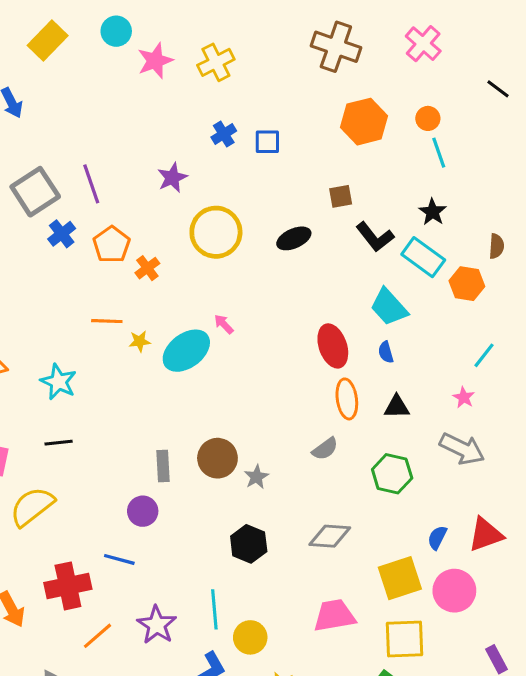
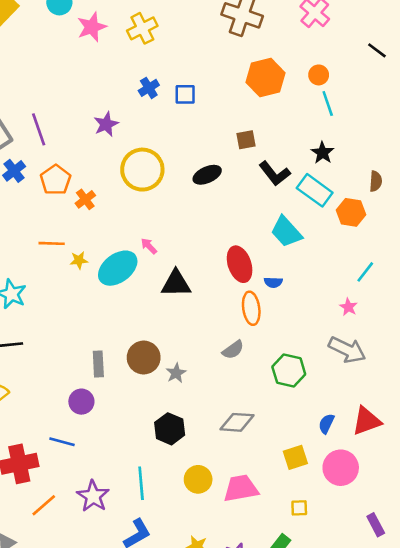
blue semicircle: (386, 352) -> (273, 282), moved, turned -72
black triangle: (397, 407) -> (176, 284), moved, size x1.4
yellow square: (400, 578) -> (295, 457), size x0.7
yellow circle: (250, 637) -> (198, 479), moved
yellow square: (405, 639) -> (299, 508), size x0.5

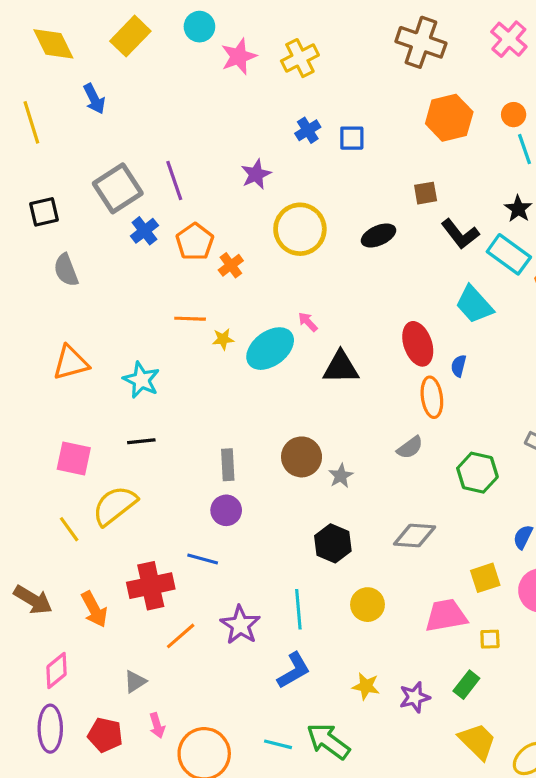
blue semicircle: (273, 282) -> (459, 366), turned 102
gray rectangle: (98, 364) -> (228, 465), moved
pink trapezoid: (241, 488) -> (446, 616), moved

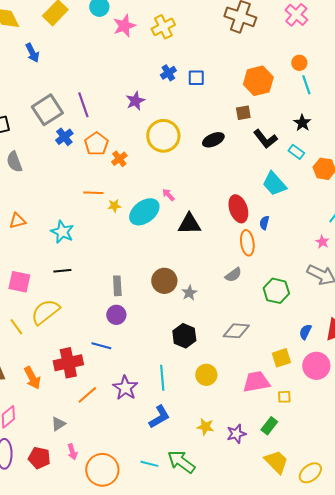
orange hexagon: (449, 118) -> (258, 81), moved
cyan rectangle: (509, 254) -> (296, 152), size x0.6
orange triangle: (71, 363) -> (17, 221), size x0.7

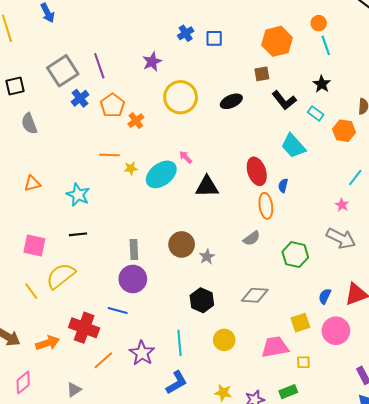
purple circle: (116, 315) -> (133, 279), size x1.4
red cross: (68, 363) -> (84, 328), turned 32
orange arrow: (32, 378) -> (48, 343), turned -80
green rectangle: (269, 426) -> (288, 392), turned 30

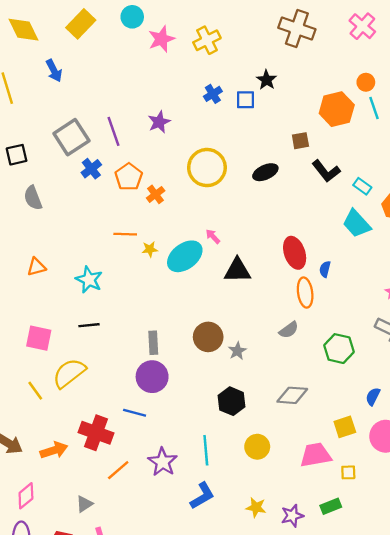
orange hexagon: (277, 41) -> (337, 109), moved
purple star: (152, 62) -> (159, 122), moved
black star: (322, 84) -> (267, 80), moved
cyan trapezoid: (293, 146) -> (357, 224), moved

